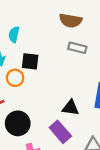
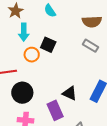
brown semicircle: (71, 21) -> (92, 22), turned -30
cyan semicircle: (14, 34) -> (50, 11), moved, turned -64

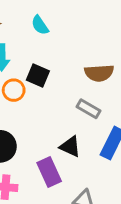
brown semicircle: (92, 22) -> (99, 73), moved
gray rectangle: (91, 46) -> (89, 109), moved

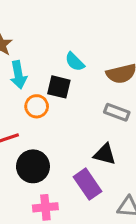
cyan semicircle: (40, 25) -> (75, 62), moved

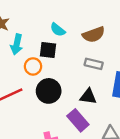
cyan arrow: (18, 75) -> (17, 44), turned 30
black circle: (33, 166) -> (49, 91), moved

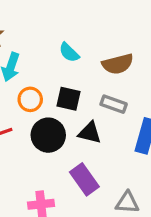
black square: (48, 50) -> (69, 99), moved
black triangle: (88, 96) -> (90, 133), moved

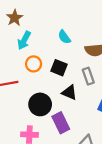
gray rectangle: (114, 104) -> (88, 76), turned 42
black circle: (48, 135) -> (40, 104), moved

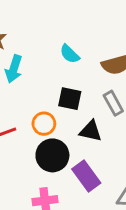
orange circle: (34, 64) -> (44, 124), moved

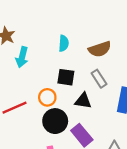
cyan semicircle: (70, 54) -> (64, 43), turned -126

